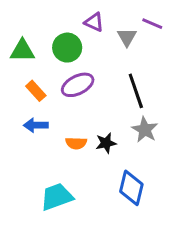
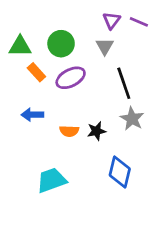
purple triangle: (94, 22) -> (112, 20), moved, turned 42
gray triangle: (127, 37) -> (105, 46), moved
orange rectangle: (36, 91) -> (36, 72), moved

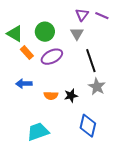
green triangle: (20, 46) -> (15, 34), turned 30

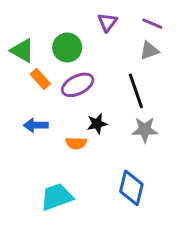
purple triangle: (82, 15) -> (107, 22), moved
gray triangle: (77, 34) -> (149, 51), moved, turned 40
gray star: (97, 87) -> (145, 130), turned -30
black star: (71, 96) -> (97, 124), moved

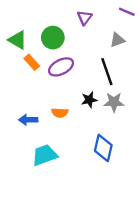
purple line: (152, 24) -> (127, 12), moved
black star: (97, 124) -> (89, 100), moved
blue arrow: (36, 125) -> (28, 120), moved

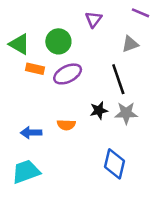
orange rectangle: (32, 62) -> (35, 69), turned -35
cyan trapezoid: (45, 155) -> (26, 172), moved

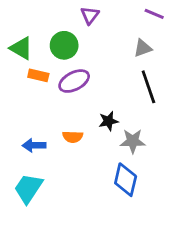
purple triangle: (94, 19) -> (90, 15), moved
black line: (118, 79) -> (148, 87), moved
gray star: (126, 113) -> (133, 141), moved
cyan trapezoid: (26, 172) -> (28, 188), turned -36

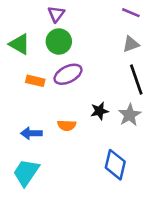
purple line: (154, 14) -> (131, 13), moved
purple triangle: (90, 15) -> (56, 14), moved
orange rectangle: (38, 75) -> (35, 81), moved
gray star: (133, 141) -> (130, 115), moved, turned -30

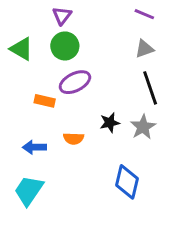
orange rectangle: (35, 81) -> (45, 101), moved

